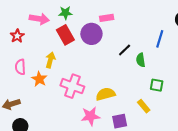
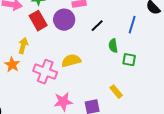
black line: (125, 50) -> (97, 26), moved
green square: (157, 85) -> (129, 60), moved
yellow semicircle: (106, 94) -> (71, 61), moved

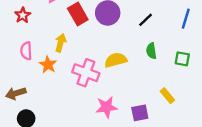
green semicircle: (113, 46) -> (151, 51), moved

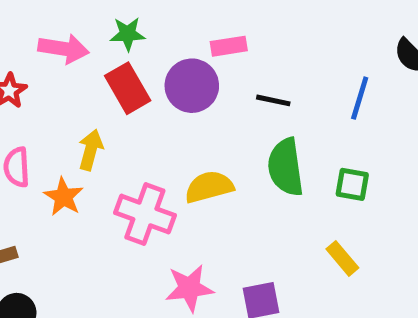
black line: (146, 20) -> (273, 100), turned 56
green semicircle: (151, 51) -> (286, 167), size x1.6
yellow rectangle: (167, 96) -> (342, 258), moved

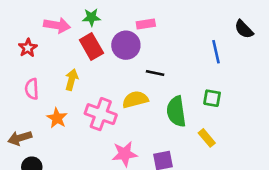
blue line: (360, 98) -> (216, 52), turned -30
black line: (273, 100) -> (155, 73), moved
green semicircle: (286, 167) -> (176, 111), moved
orange star: (63, 197) -> (57, 118), moved

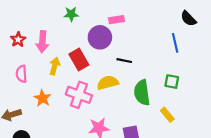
pink arrow: (57, 25) -> (42, 42), moved, turned 85
black semicircle: (244, 29) -> (188, 19), moved
red rectangle: (91, 47) -> (79, 59), moved

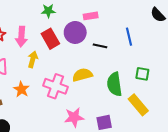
blue line: (175, 43) -> (129, 37), moved
red rectangle: (79, 59) -> (50, 39), moved
black line: (124, 61) -> (100, 46), moved
yellow rectangle: (167, 115) -> (138, 105), size x1.5

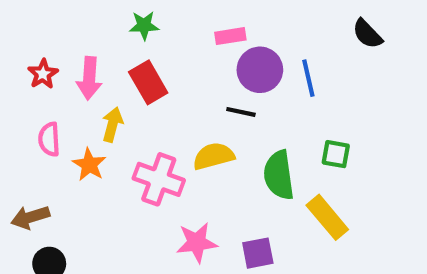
purple circle: (75, 32) -> (260, 70), moved
black line: (100, 46) -> (241, 112), moved
orange star: (21, 89) -> (89, 165), moved

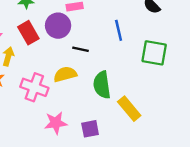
purple circle: (260, 70) -> (58, 26), moved
green square: (336, 154) -> (154, 53), moved, size x1.6

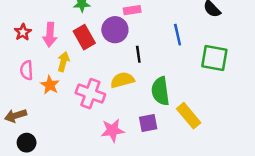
black line: (81, 49) -> (138, 54), turned 70
purple square: (90, 129) -> (148, 123), moved

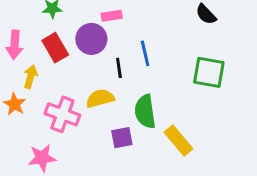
blue line: (178, 35) -> (145, 53), moved
purple square: (148, 123) -> (122, 138), moved
pink star: (112, 130) -> (42, 158), moved

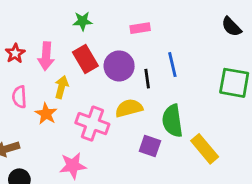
purple circle: (91, 39) -> (119, 66), moved
purple square: (122, 138) -> (150, 146), turned 30

